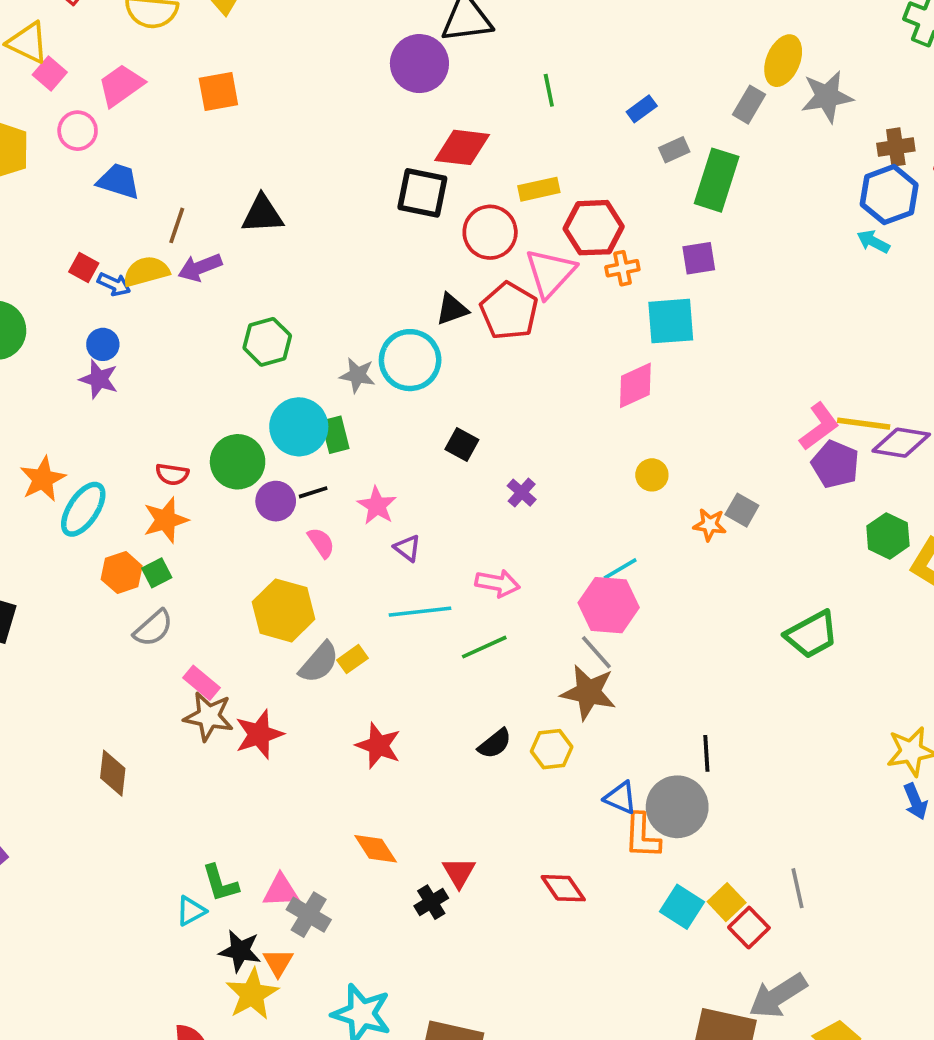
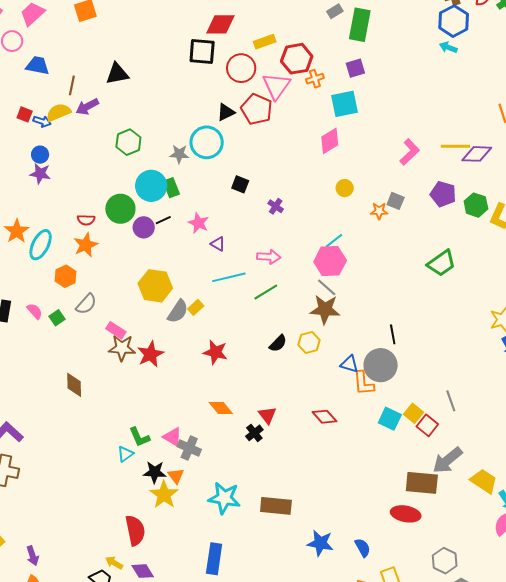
pink L-shape: (819, 426) -> (410, 152), moved
purple pentagon: (835, 464) -> (443, 194), moved
pink semicircle: (321, 543) -> (35, 311), moved
green square: (157, 573) -> (57, 318), moved
pink triangle: (281, 891) -> (173, 437), turned 40

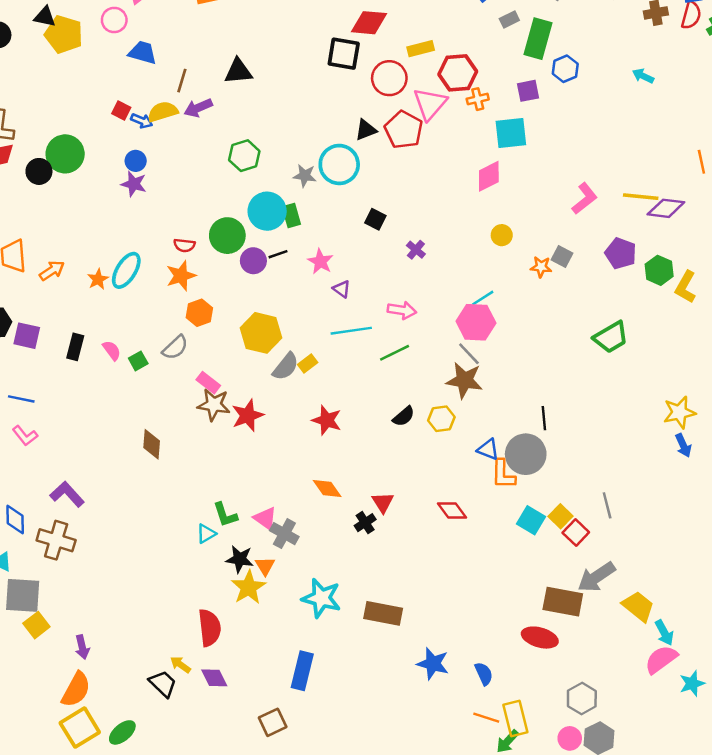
blue hexagon: (454, 21) -> (565, 69), moved, size x0.7
orange star: (17, 231) -> (98, 279), moved, size x0.7
orange hexagon: (66, 276) -> (199, 313), moved

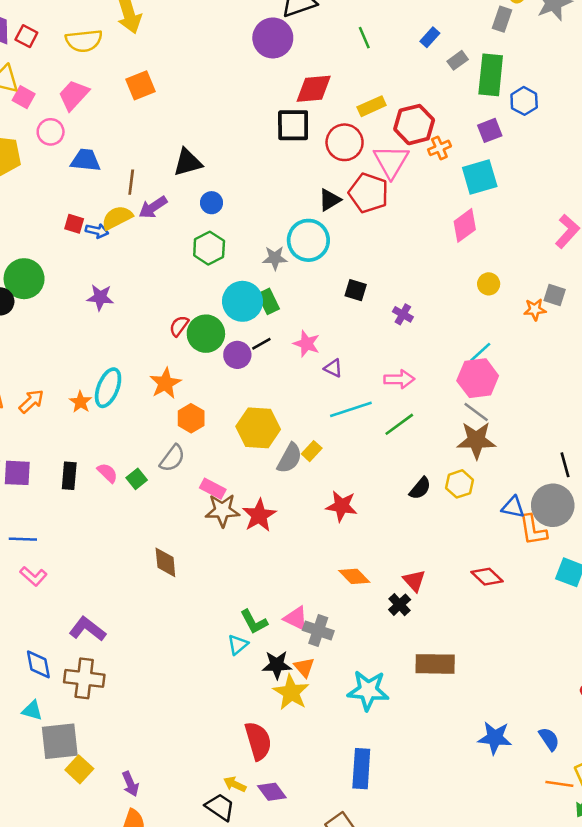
blue circle: (136, 161) -> (212, 203), moved
red semicircle: (184, 245) -> (179, 326), moved, turned 130
brown rectangle: (383, 613) -> (435, 664), moved

